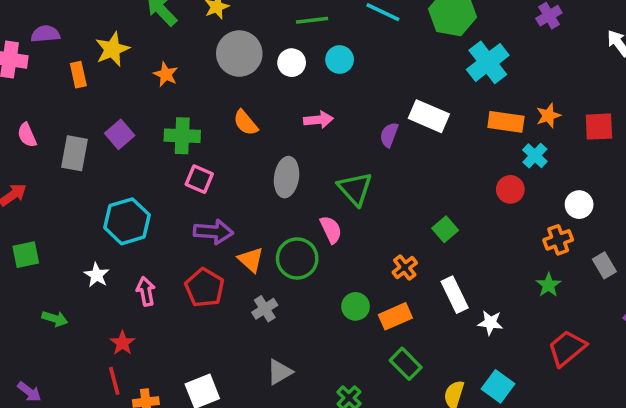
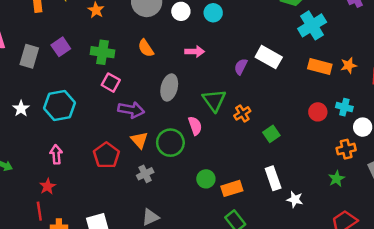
cyan cross: (535, 156) -> (344, 107), moved, turned -35
purple arrow: (213, 232) -> (131, 110), moved
orange cross: (405, 268) -> (242, 113), moved
white star: (97, 275) -> (21, 109), moved
pink arrow: (146, 291) -> (56, 154), moved

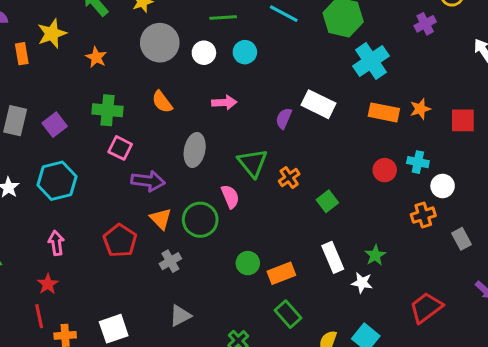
purple square: (61, 47) -> (55, 125), moved
green star: (336, 179) -> (375, 255), moved

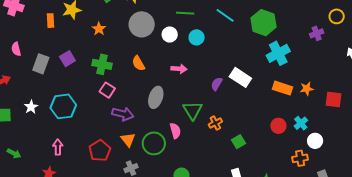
purple square: (55, 125) -> (67, 59), moved
cyan cross: (418, 162) -> (301, 123), turned 32

